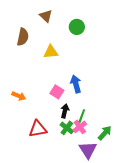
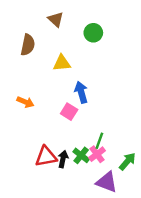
blue arrow: (76, 84) -> (81, 92), moved
orange arrow: (19, 96) -> (25, 102), moved
black arrow: (65, 111) -> (63, 159), moved
purple triangle: (88, 150) -> (107, 182), turned -36

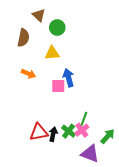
brown triangle: (56, 19) -> (39, 15), moved
green circle: (93, 33) -> (57, 28), moved
orange arrow: (25, 102) -> (29, 74), moved
pink square: (69, 112) -> (58, 86), moved, turned -32

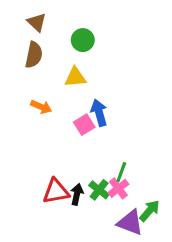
brown triangle: (39, 15) -> (37, 22), moved
pink square: (58, 86) -> (84, 125), turned -32
green arrow: (108, 136) -> (150, 211), moved

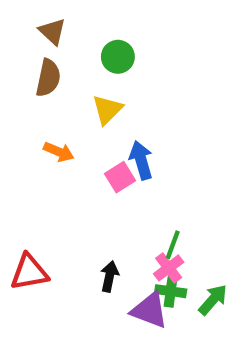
yellow triangle: (75, 77) -> (107, 110), turned -40
green cross: (99, 190) -> (171, 291), moved, turned -30
red triangle: (56, 191) -> (29, 272), moved
purple triangle: (130, 223) -> (150, 310), moved

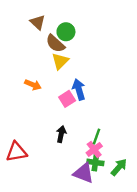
brown triangle: (52, 31) -> (38, 22), moved
brown semicircle: (48, 78) -> (55, 44), moved, turned 120
black arrow: (109, 276) -> (61, 134), moved

